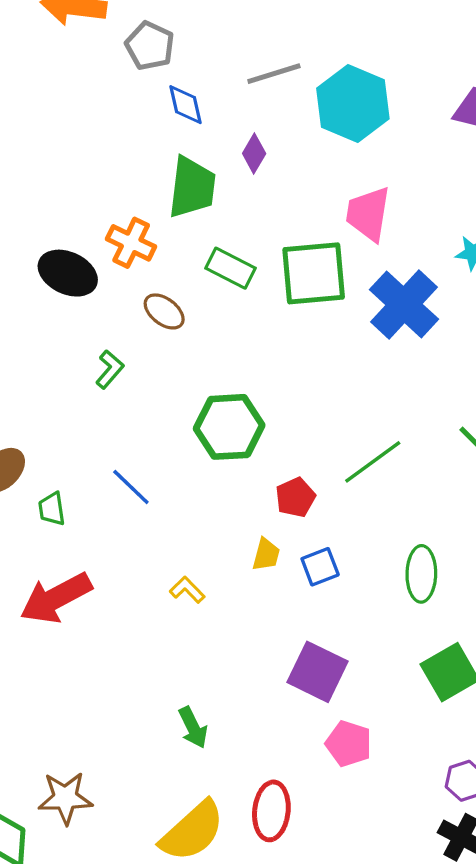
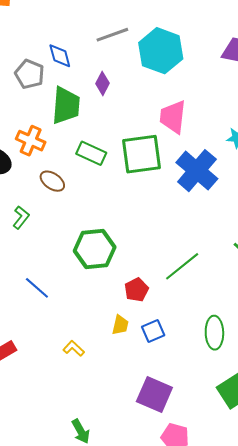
gray pentagon: (150, 46) -> (30, 74), moved

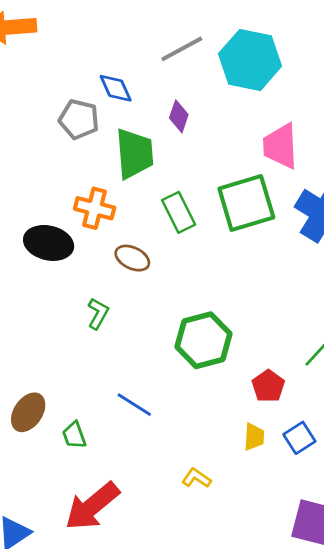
green rectangle: (91, 153) -> (179, 212), turned 48

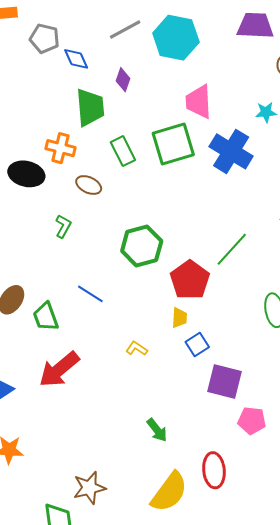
gray pentagon: (79, 119) -> (44, 39), moved
red pentagon: (268, 386) -> (190, 280), size x1.6
green trapezoid: (74, 435) -> (46, 317), size x1.4
blue square: (299, 438) -> (197, 344), moved

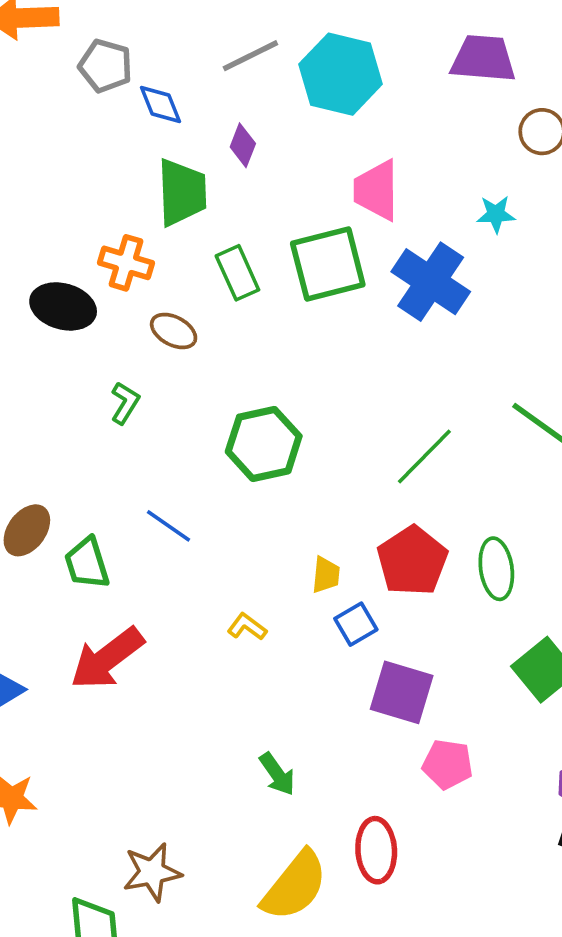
red pentagon: (190, 280) -> (412, 561), moved

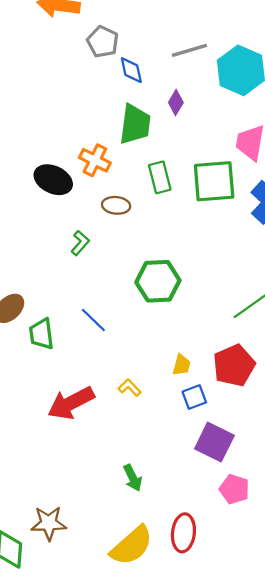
brown ellipse: (174, 331) -> (116, 205), turned -32
red arrow: (107, 658) -> (71, 403), moved

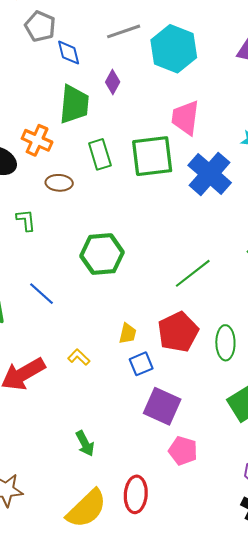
green L-shape: (80, 243) -> (26, 220), turned -45

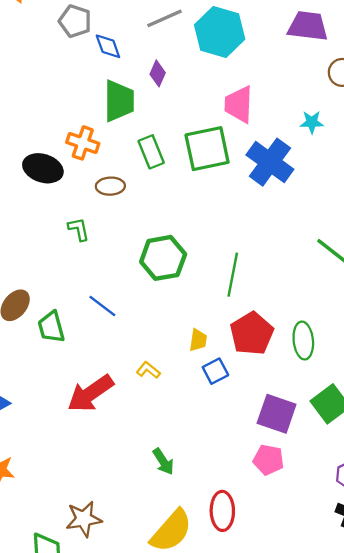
green line: (193, 273) -> (233, 275), moved, turned -36
purple square: (162, 406) -> (277, 414), moved

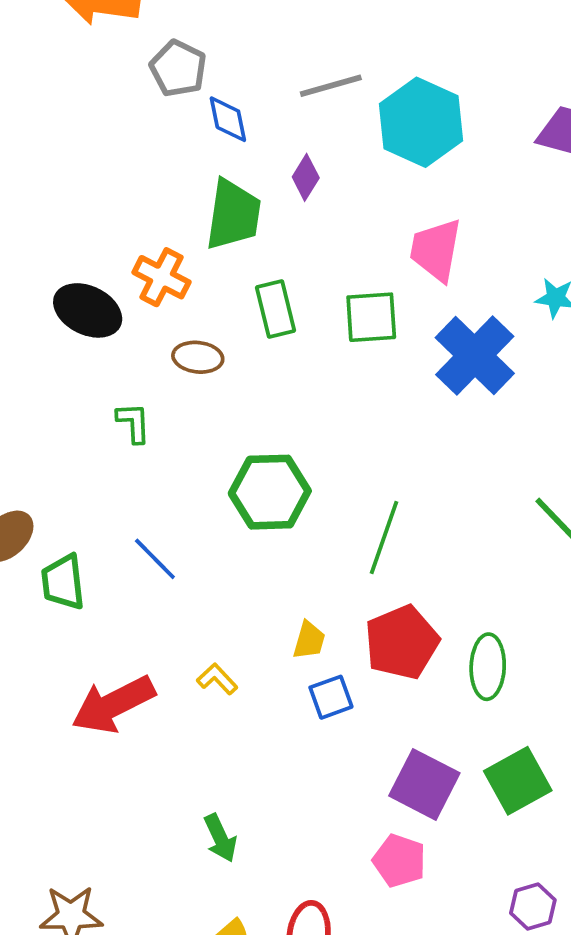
green square: (207, 149) -> (371, 317), size x0.7

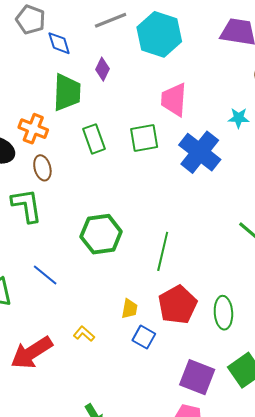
brown ellipse: (198, 357) -> (42, 168), moved, turned 75
green L-shape: (133, 423) -> (27, 206), size x1.6
blue square: (331, 697) -> (144, 337), turned -35

